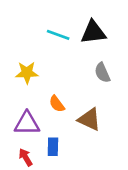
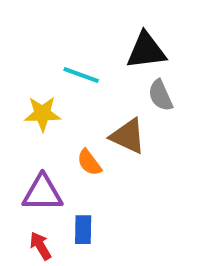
cyan line: (58, 35) -> (81, 75), moved
gray semicircle: (102, 73) -> (160, 95), moved
brown triangle: (89, 119) -> (128, 136), moved

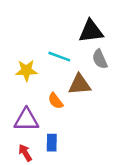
cyan line: (81, 75) -> (59, 57), moved
brown triangle: (128, 136) -> (80, 84), turned -30

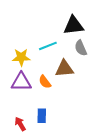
cyan line: (59, 57) -> (48, 46), turned -42
purple triangle: (26, 120) -> (21, 82), moved

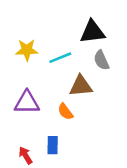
yellow star: (21, 57) -> (27, 50), moved
orange semicircle: (45, 82) -> (65, 112), moved

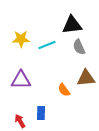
brown triangle: (81, 86) -> (86, 78), moved
orange semicircle: (65, 112) -> (64, 90), moved

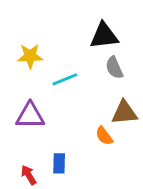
cyan line: (47, 45) -> (65, 79), moved
orange semicircle: (64, 90) -> (104, 136), moved

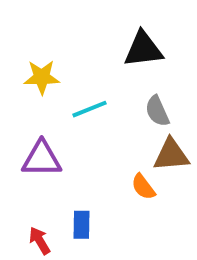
gray semicircle: (114, 68) -> (157, 111), moved

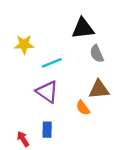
gray semicircle: (157, 111) -> (97, 54), moved
purple triangle: (42, 159) -> (47, 92), moved, turned 35

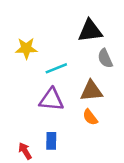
brown triangle: (99, 89) -> (91, 91), moved
purple triangle: (47, 92) -> (51, 100), turned -30

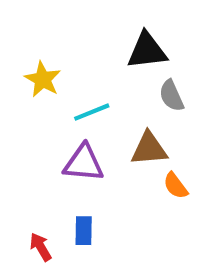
yellow star: (26, 48) -> (43, 79), turned 30
orange semicircle: (90, 117) -> (176, 186), moved

